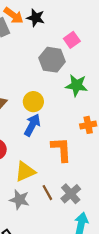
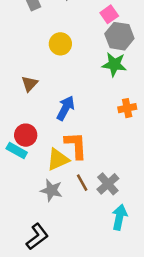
gray hexagon: (52, 60) -> (119, 36), moved
yellow circle: (33, 102) -> (60, 44), moved
orange L-shape: (61, 149) -> (76, 145), moved

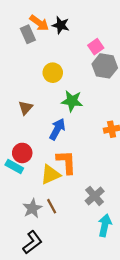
green star: (114, 64) -> (72, 101), moved
brown line: (82, 183) -> (52, 206), moved
gray star: (51, 190) -> (32, 208), moved, turned 30

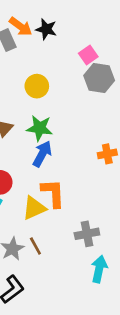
green star: (72, 101) -> (40, 128), moved
gray cross: (95, 196) -> (87, 234), turned 30

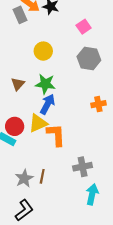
gray hexagon: (99, 78) -> (89, 58), moved
yellow triangle: (34, 208) -> (38, 123), moved
brown line: (35, 246) -> (42, 176), turned 40

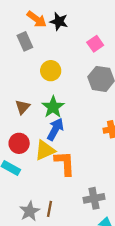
gray rectangle: (20, 15) -> (25, 41), moved
green star: (45, 84) -> (53, 107), turned 30
red circle: (15, 126) -> (19, 143), moved

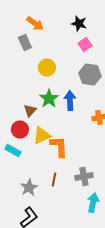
black star: (59, 21) -> (79, 24), moved
brown triangle: (23, 107) -> (30, 111), moved
blue arrow: (55, 129) -> (70, 101), moved, turned -30
brown line: (50, 209) -> (54, 180), moved

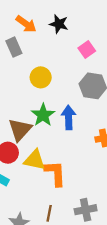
black star: (79, 24) -> (59, 24), moved
brown triangle: (30, 111) -> (20, 130), size x1.5
yellow triangle: (42, 136) -> (35, 160), turned 36

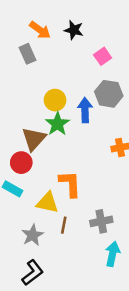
yellow circle: (41, 77) -> (55, 100), moved
blue arrow: (69, 117) -> (85, 110), moved
yellow triangle: (35, 160) -> (48, 203), moved

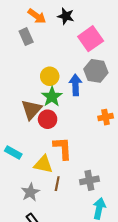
pink square: (103, 56) -> (91, 39), size x1.6
red circle: (21, 163) -> (48, 119), moved

